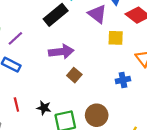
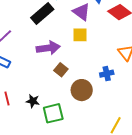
yellow square: (116, 38) -> (80, 35), moved
brown circle: (97, 115) -> (82, 90), moved

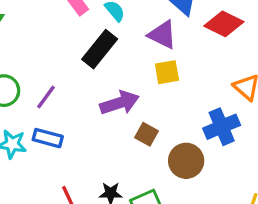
blue cross: (107, 74) -> (222, 127), size x1.5

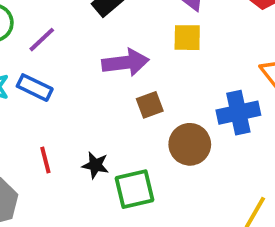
brown square: (146, 134) -> (150, 105), turned 30

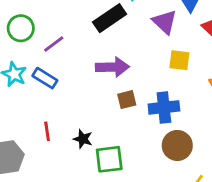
yellow square: (187, 38) -> (179, 60), moved
blue cross: (238, 113) -> (164, 107), moved
brown circle: (190, 144) -> (177, 145), moved

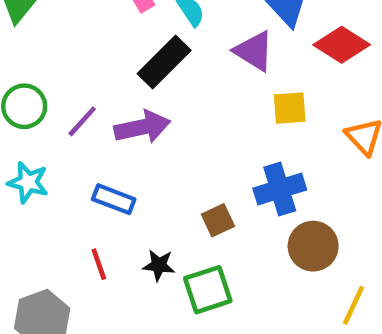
purple arrow: (112, 67) -> (142, 127), moved
blue rectangle: (45, 78) -> (114, 199), moved
brown square: (127, 100) -> (218, 220), moved

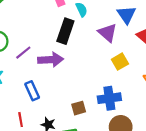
black rectangle: (164, 62) -> (65, 31), turned -35
yellow square: (290, 108) -> (120, 62), turned -35
blue rectangle: (114, 199) -> (32, 91), turned 36

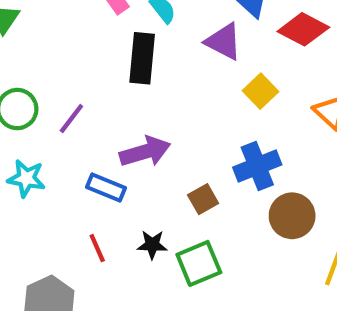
purple arrow: (51, 60) -> (145, 152), moved
blue rectangle: (32, 91) -> (106, 187), turned -30

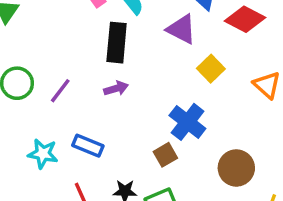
purple arrow: (145, 152) -> (116, 88), moved, size x0.6
blue cross: (257, 166) -> (187, 122), moved, turned -30
cyan star: (26, 178) -> (43, 154), moved

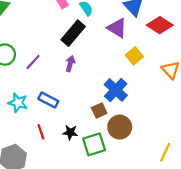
black rectangle: (117, 43) -> (73, 33), turned 30
purple arrow: (116, 88) -> (70, 64), turned -63
brown circle: (236, 168) -> (120, 127), moved

